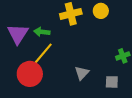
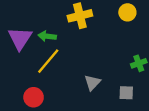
yellow circle: (101, 11) -> (127, 12), moved
red circle: (30, 74) -> (34, 97), moved, size x0.7

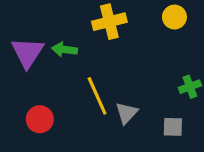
yellow line: (48, 61) -> (97, 96), moved, turned -64
red circle: (34, 97) -> (40, 119), moved

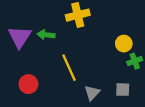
yellow circle: (174, 17) -> (124, 44), moved
gray triangle: (126, 113) -> (92, 93), moved

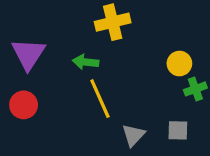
green arrow: (46, 35) -> (86, 62), moved
red circle: (28, 84) -> (24, 105), moved

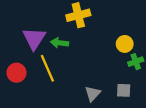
purple triangle: (28, 54) -> (34, 38), moved
yellow line: (100, 99) -> (47, 68), moved

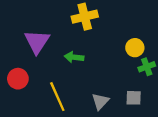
green arrow: (60, 43) -> (74, 57), moved
yellow line: (47, 68) -> (57, 97), moved

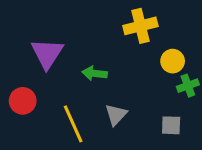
yellow cross: (85, 17) -> (140, 26), moved
gray triangle: (100, 101) -> (116, 115), moved

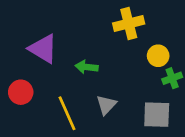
purple triangle: (47, 53) -> (43, 49), turned -32
gray square: (171, 125) -> (157, 115), size x1.5

